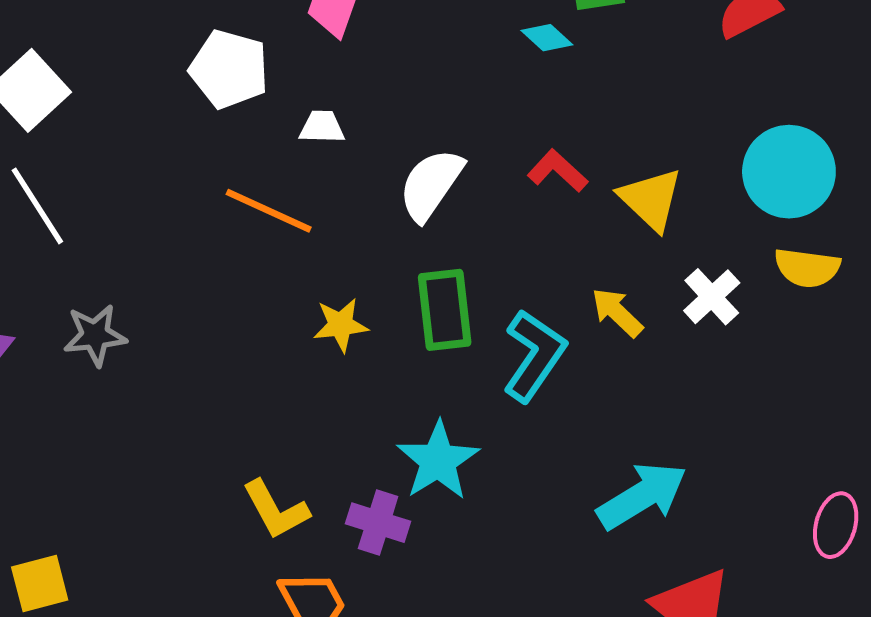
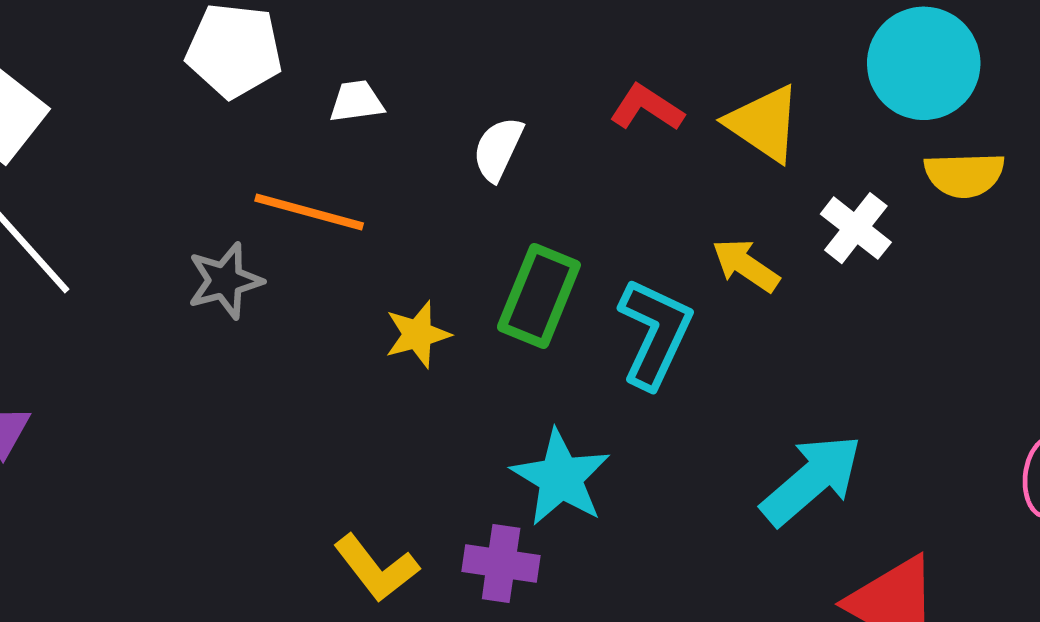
white semicircle: (431, 185) -> (498, 149), size x0.7
green rectangle: (445, 310) -> (539, 296), turned 38
gray star: (95, 335) -> (225, 281), moved

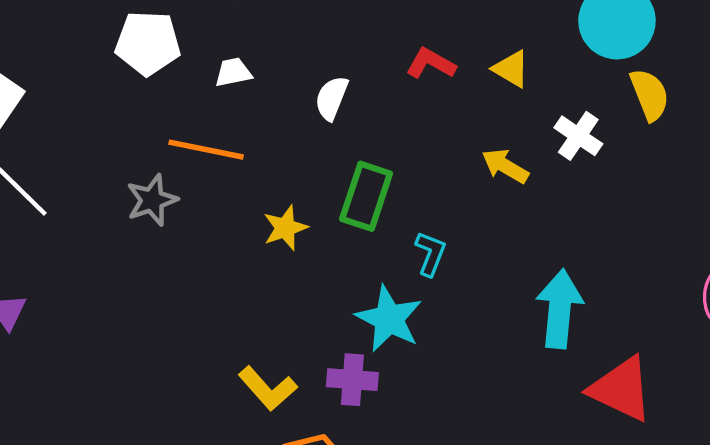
yellow triangle: (764, 123) -> (511, 69), size x0.7
yellow semicircle: (964, 175) -> (650, 95), turned -106
cyan L-shape: (655, 333) -> (431, 254), moved, size x0.6
cyan arrow: (811, 480) -> (559, 309), turned -40

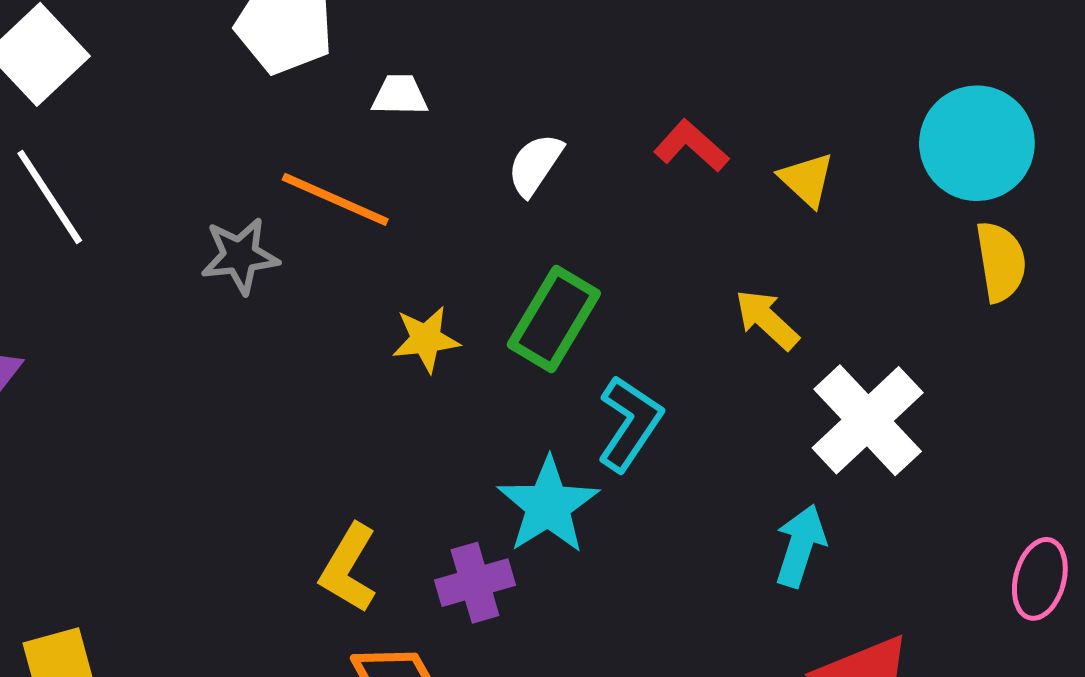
white cross: (578, 136) -> (868, 420), moved, size x1.6
cyan L-shape: (431, 254) -> (630, 423), size x1.4
cyan arrow: (559, 309) -> (800, 546), size x0.7
purple cross: (352, 380) -> (475, 583), turned -33
yellow L-shape: (268, 388) -> (349, 568), turned 60

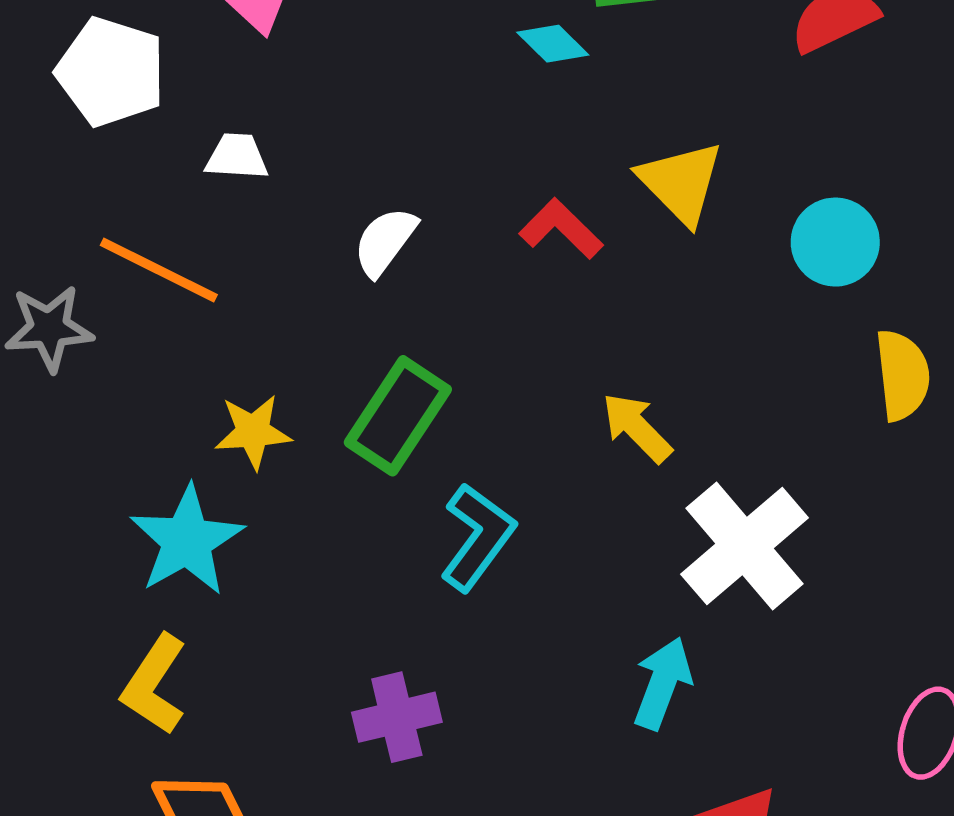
cyan circle: (977, 143) -> (835, 242), moved, size x0.7
yellow triangle: (807, 180) -> (681, 183), moved, size x1.4
cyan star: (548, 505) -> (187, 541), moved
purple cross: (475, 583) -> (397, 717), moved

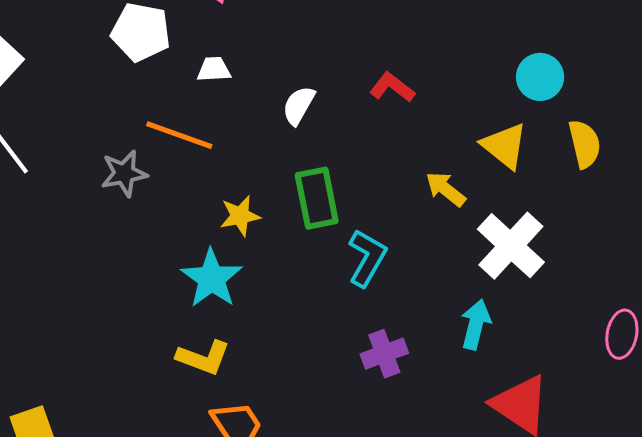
yellow triangle: (681, 183) -> (505, 146), moved
green rectangle: (398, 416) -> (317, 198), turned -38
yellow L-shape: (154, 685) -> (203, 358), turned -96
purple cross: (397, 717) -> (384, 354), moved

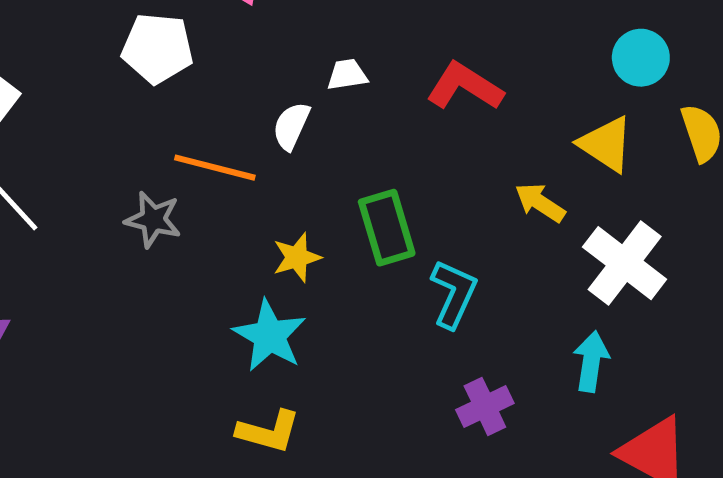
white trapezoid: (214, 69) -> (347, 75), moved
red L-shape: (392, 87) -> (465, 87), size x1.4
white semicircle: (299, 105) -> (291, 126), moved
gray star: (124, 173) -> (153, 220), turned 30

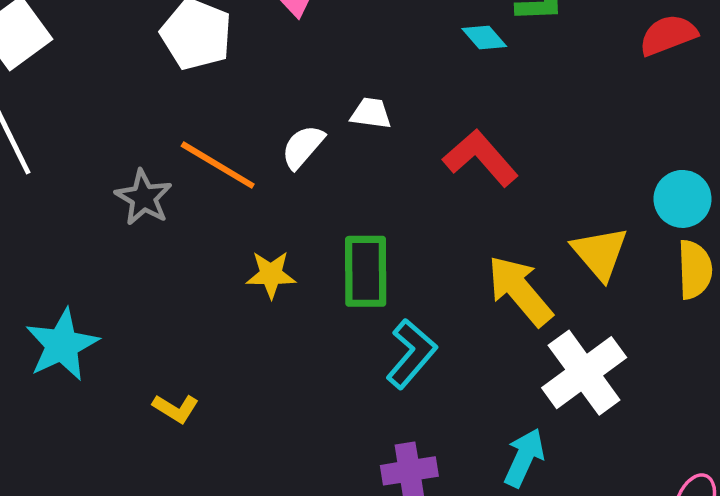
cyan circle: (641, 58) -> (683, 199), moved
yellow arrow: (540, 203) -> (520, 291), size x1.5
cyan star: (270, 336) -> (62, 345), moved
yellow L-shape: (268, 432) -> (176, 408), moved, size x0.7

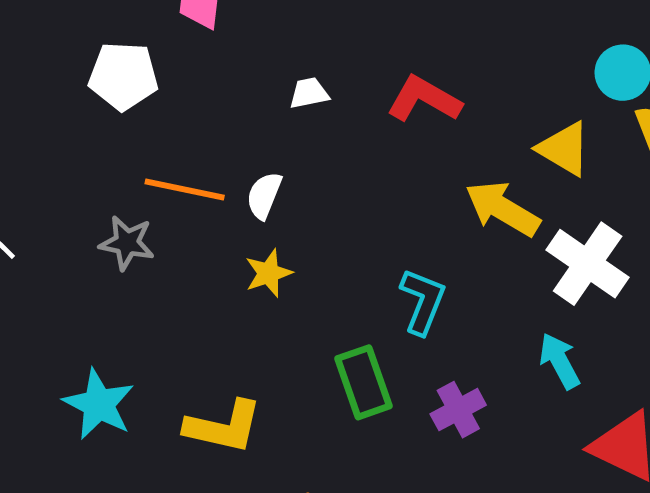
white semicircle: (303, 147) -> (264, 195), moved
green rectangle: (366, 271) -> (364, 382), moved
yellow L-shape: (176, 408) -> (224, 427), size x1.8
cyan arrow: (524, 458) -> (560, 361), turned -34

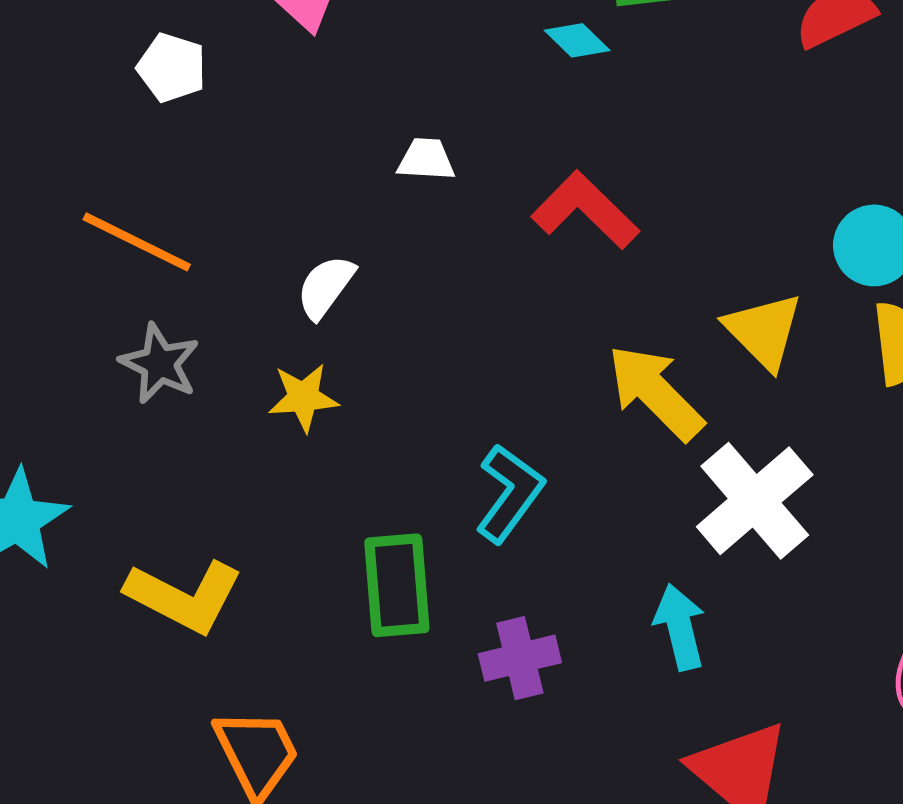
white pentagon: (123, 76) -> (172, 68), size x0.7
orange line: (185, 189) -> (137, 242), moved
gray star: (127, 243) -> (160, 364), moved

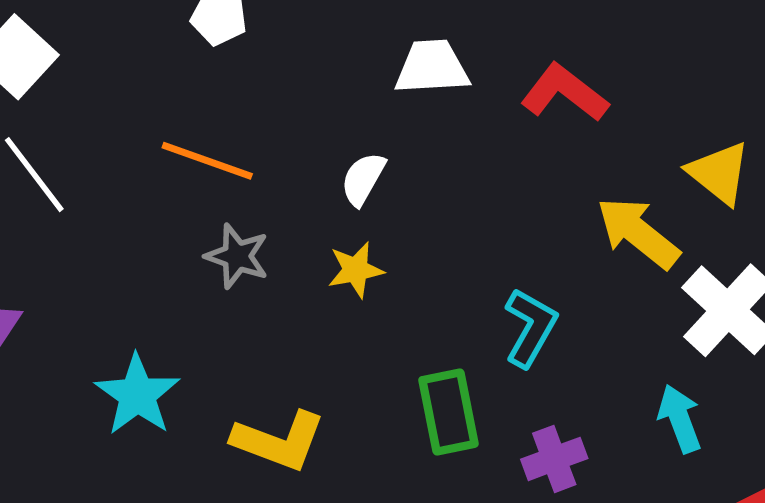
white trapezoid: (426, 160) -> (432, 67), size x1.6

